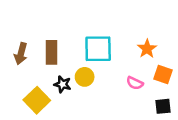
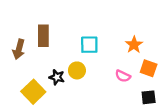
cyan square: (98, 49) -> (89, 45), size x0.7
brown rectangle: (51, 52) -> (43, 36), moved

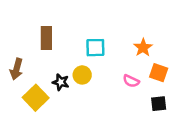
brown arrow: (19, 49) -> (17, 69), moved

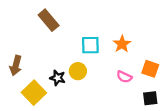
brown rectangle: (46, 38) -> (49, 20), moved, turned -40
orange star: (143, 48) -> (122, 44), moved

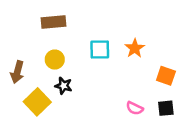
brown rectangle: (49, 20) -> (53, 22), turned -55
yellow circle: (78, 71) -> (55, 60), moved
pink semicircle: (124, 77) -> (135, 108), moved

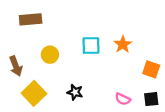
brown rectangle: (53, 22) -> (31, 19), moved
brown arrow: (17, 72) -> (16, 66), turned -36
black star: (63, 86) -> (75, 92), moved

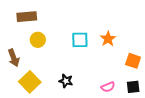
yellow circle: (50, 55) -> (38, 40), moved
pink semicircle: (123, 99) -> (108, 87), turned -48

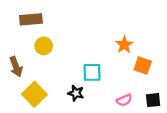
cyan square: (80, 40) -> (92, 72), moved
orange square: (133, 61) -> (143, 65), moved

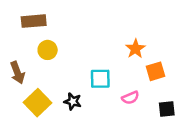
orange square: (143, 65) -> (155, 71), turned -36
black star: (76, 93) -> (73, 101), moved
pink semicircle: (124, 100) -> (130, 98), moved

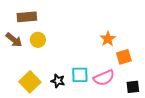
brown arrow: (17, 73) -> (14, 40), moved, turned -30
cyan square: (100, 79) -> (80, 75), moved
pink semicircle: (130, 98) -> (104, 78), size x1.5

